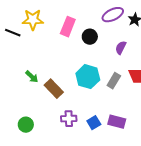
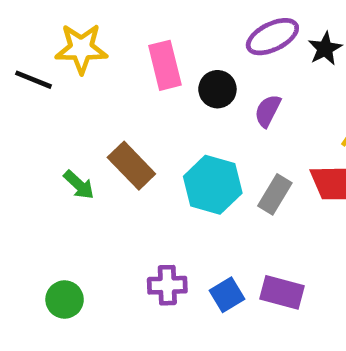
pink rectangle: (68, 27) -> (165, 65), turned -36
purple semicircle: (121, 48) -> (268, 111), moved
brown rectangle: (54, 89) -> (131, 166), moved

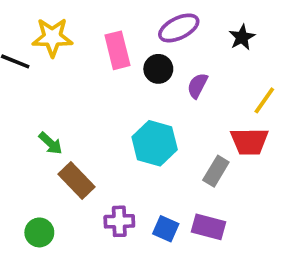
purple ellipse: (272, 37) -> (179, 28), moved
brown rectangle: (131, 166) -> (77, 180), moved
gray rectangle: (275, 194) -> (216, 171), moved
blue square: (227, 295) -> (166, 229), turned -35

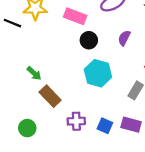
pink rectangle: (117, 50) -> (75, 16), turned -55
black circle: (158, 69) -> (89, 40), moved

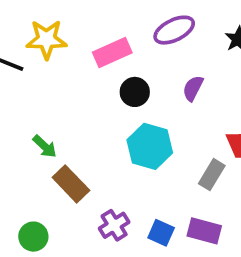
pink rectangle: (75, 16) -> (112, 53), turned -45
purple cross: (76, 121) -> (114, 225), turned -30

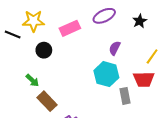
black circle: (135, 92) -> (44, 50), moved
cyan hexagon: (150, 146) -> (106, 74), moved
gray rectangle: (212, 175) -> (125, 96), turned -42

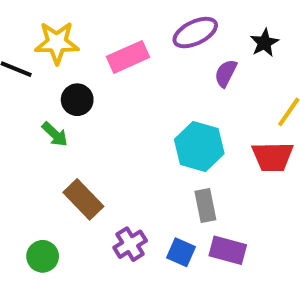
purple semicircle: (115, 48) -> (226, 73), moved
green arrow: (32, 80) -> (55, 134), moved
gray rectangle: (125, 96) -> (205, 205), moved

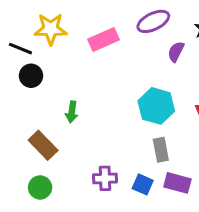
black circle: (77, 100) -> (31, 76), moved
green arrow: (55, 134) -> (72, 112), moved, turned 55
brown rectangle: (83, 199) -> (43, 145), moved
purple cross: (130, 244) -> (105, 178), turned 30

